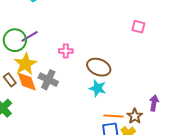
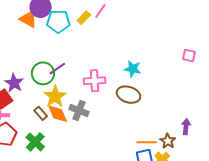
pink square: (138, 27) -> (189, 56), moved
pink cross: (66, 51) -> (95, 81), size x1.5
cyan star: (98, 88) -> (133, 69), moved

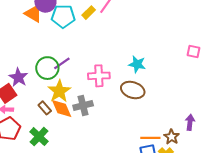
gray cross: (79, 111) -> (83, 105), turned -36

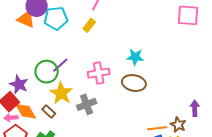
yellow rectangle: (89, 13) -> (89, 25), moved
pink square: (194, 51) -> (188, 15), moved, size x1.6
orange diamond: (62, 109) -> (26, 111), moved

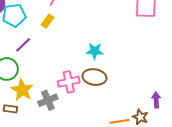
purple line: (60, 65) -> (23, 45), moved
pink cross: (99, 73) -> (69, 82), moved
brown rectangle: (49, 112) -> (10, 109), turned -32

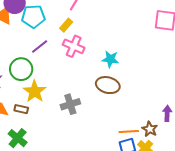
pink cross: (69, 82) -> (74, 46), moved, turned 30
gray cross: (48, 100) -> (70, 104), moved

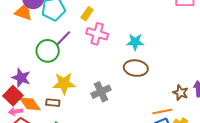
green circle: (21, 69) -> (48, 51), moved
yellow star: (35, 91) -> (64, 83), turned -30
brown star: (150, 129) -> (181, 93), moved

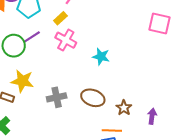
brown ellipse: (136, 68) -> (93, 98), moved
brown star: (181, 93) -> (124, 108), moved

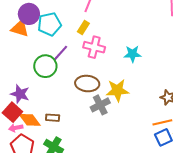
yellow star: (22, 81) -> (117, 90), moved
brown ellipse: (93, 98) -> (87, 84), moved

